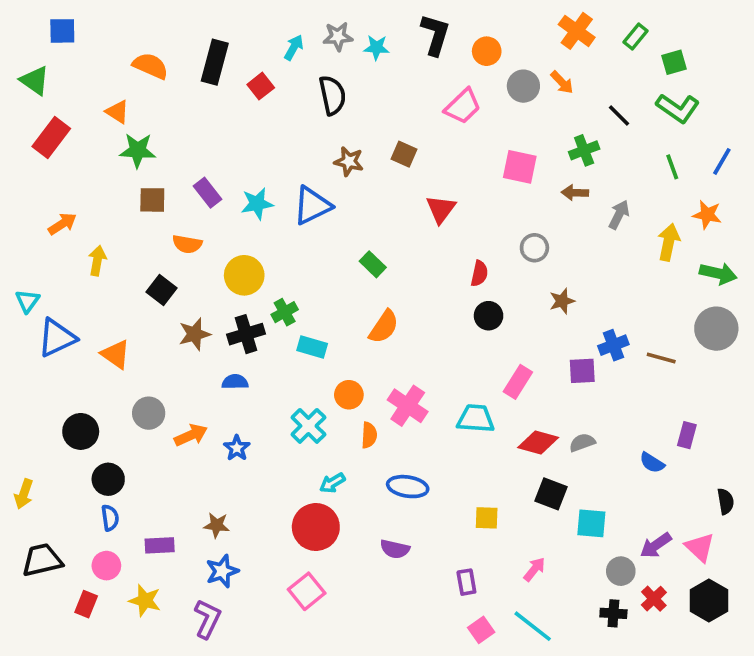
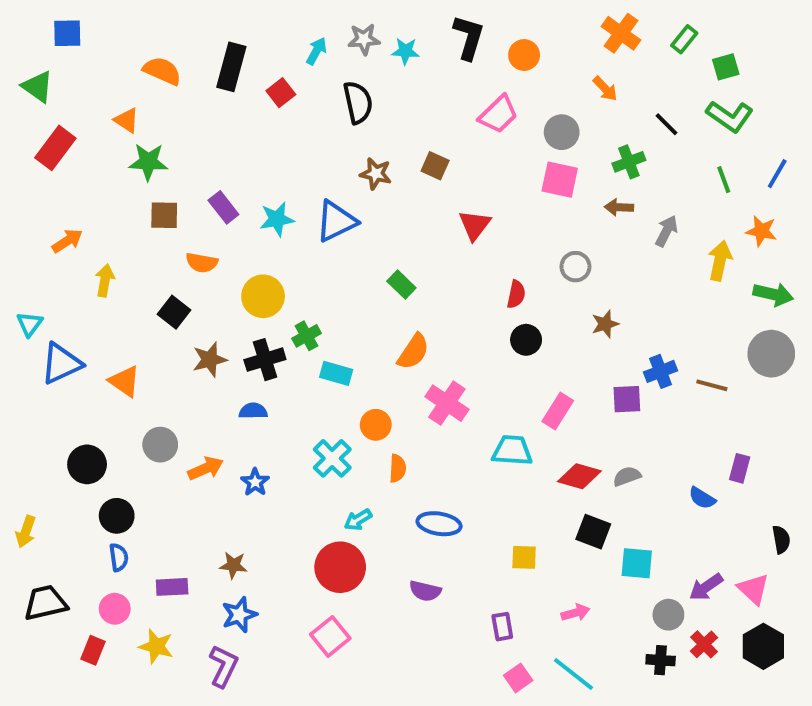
gray circle: (523, 86) -> (562, 132), moved
pink cross: (408, 406) -> (447, 403), moved
pink arrow: (534, 569) -> (575, 613), turned 35

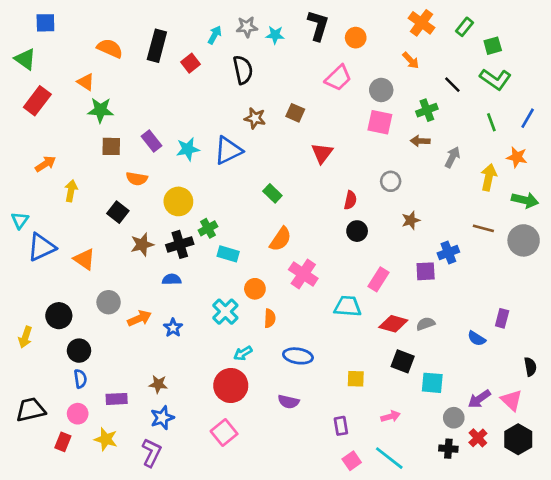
brown line: (712, 385) -> (483, 228), moved
yellow arrow: (26, 532) -> (25, 337), moved

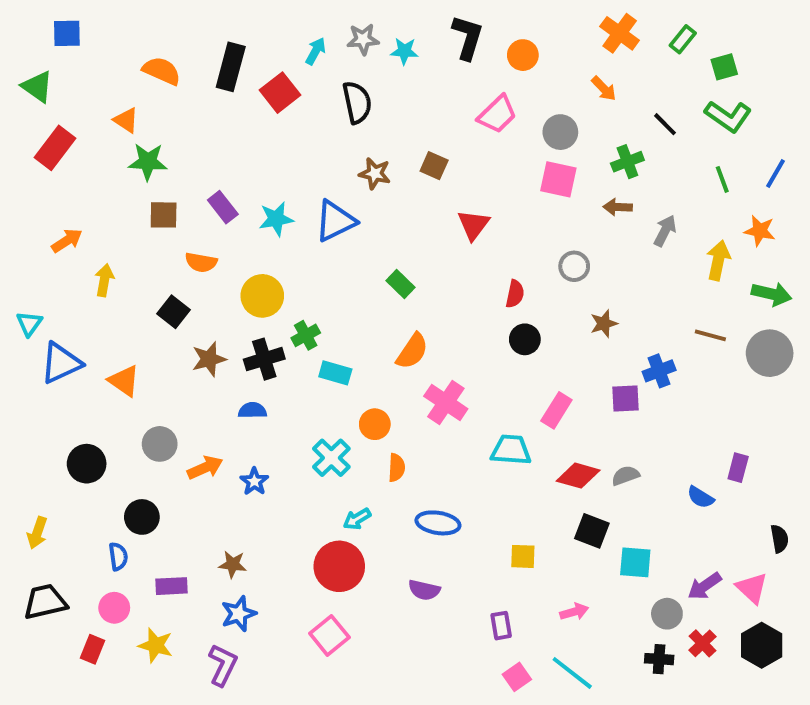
red square: (190, 63) -> (280, 93), size x1.4
yellow arrow: (25, 337) -> (37, 533), moved
black circle: (79, 351) -> (142, 517), moved

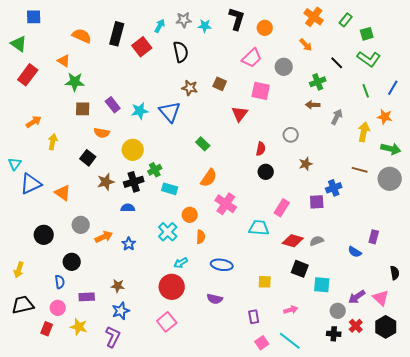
pink square: (558, 179) -> (261, 91), moved
blue triangle: (335, 221) -> (170, 112), turned -45

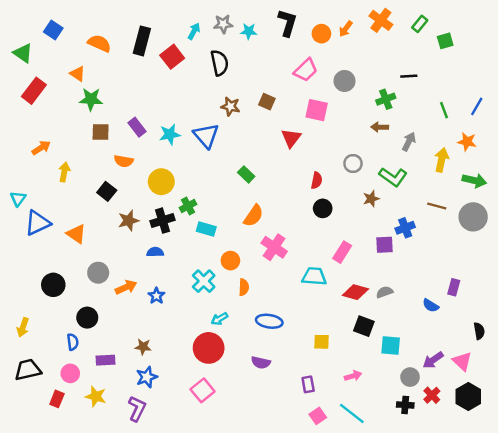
blue square: (34, 17) -> (53, 30), moved, turned 35
orange arrow: (306, 45) -> (346, 29), moved, turned 80
green L-shape: (369, 59) -> (393, 177), moved
black line: (337, 63) -> (409, 76), turned -48

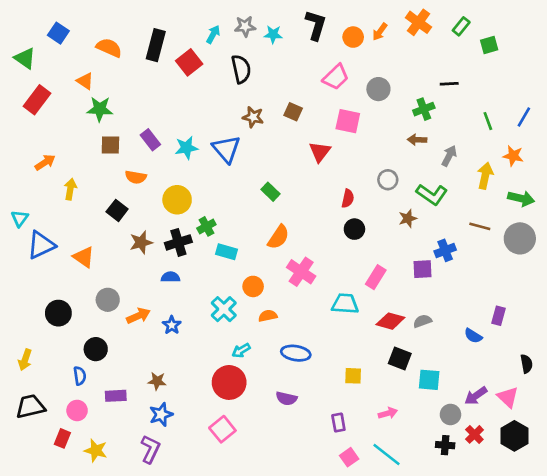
orange semicircle: (244, 287) -> (268, 316), turned -105
yellow star: (96, 396) -> (96, 450), moved

